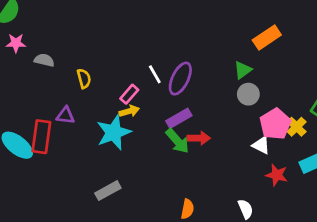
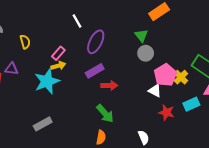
green triangle: (243, 70) -> (141, 36), turned -32
white line: (155, 74) -> (77, 21), moved
green arrow: (177, 141) -> (105, 114), moved

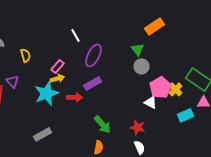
purple triangle: (12, 69) -> (12, 81), turned 40
red arrow: (109, 85) -> (74, 97), moved
red star: (166, 112) -> (138, 127), moved

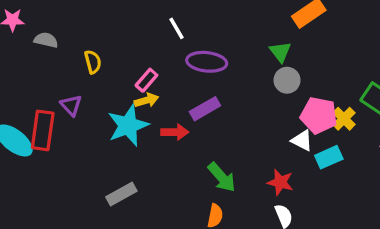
purple ellipse: (94, 55) -> (207, 62), turned 70
pink pentagon: (160, 87) -> (319, 115), turned -30
cyan rectangle: (186, 115) -> (329, 157), moved

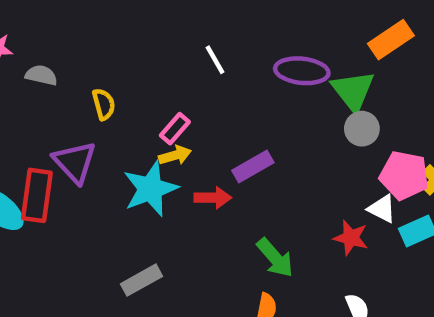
green triangle: (280, 52) -> (353, 91), size x1.5
purple ellipse: (207, 62) -> (302, 71), moved
purple triangle: (71, 105) -> (75, 162), size x1.5
red star: (280, 182) -> (351, 238), moved

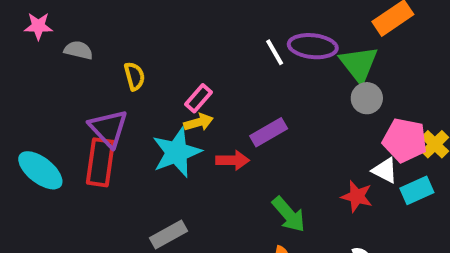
white line: (215, 60) -> (275, 52), moved
red rectangle: (37, 195) -> (100, 162), moved

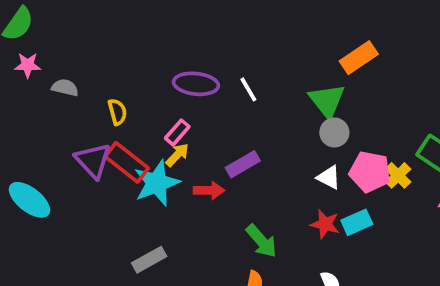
purple ellipse: (313, 46) -> (196, 84), moved
yellow arrow: (199, 122) -> (177, 155), turned -30
red rectangle: (100, 162) -> (127, 162), moved, turned -60
white triangle: (385, 170) -> (329, 177), moved
cyan rectangle: (417, 190) -> (357, 222), moved

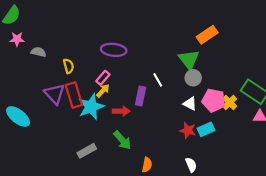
white line: (248, 89) -> (158, 80), moved
red rectangle: (127, 162) -> (74, 95), turned 35
purple rectangle: (243, 164) -> (141, 96), turned -48
green arrow: (261, 241) -> (122, 140), moved

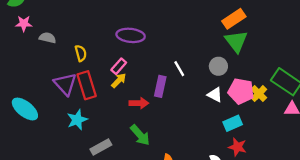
green triangle: (189, 60) -> (236, 41), moved
cyan star: (91, 107) -> (77, 120), moved, size x0.7
red star: (188, 130) -> (237, 147), moved

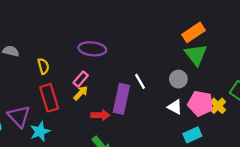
purple triangle: (65, 84) -> (19, 116), moved
purple rectangle: (160, 86) -> (121, 99), size x1.4

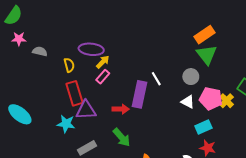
purple ellipse: (92, 49) -> (91, 49), moved
yellow arrow: (81, 93) -> (103, 62), moved
purple triangle: (19, 116) -> (86, 110), moved, turned -50
cyan star: (40, 131) -> (66, 124), turned 30

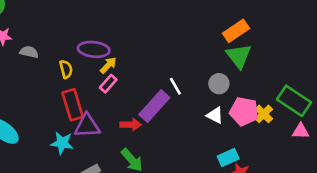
purple rectangle: (139, 94) -> (154, 106), turned 30
cyan rectangle: (203, 127) -> (228, 157), moved

